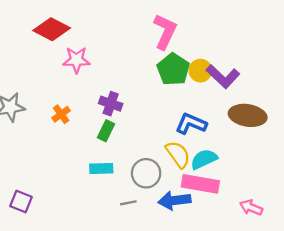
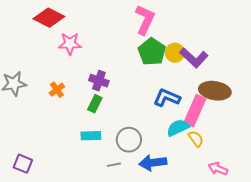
yellow semicircle: (178, 154) -> (196, 139), moved, size x0.7
pink rectangle: (200, 184) -> (195, 111), moved, turned -76

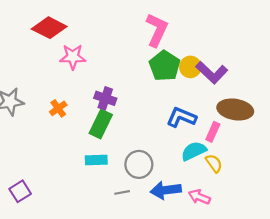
green rectangle: (95, 104) -> (101, 124), size x1.4
pink rectangle: (195, 111) -> (213, 132), size x0.6
purple square: (23, 164) -> (20, 191), turned 36
pink arrow: (218, 169) -> (199, 197), moved

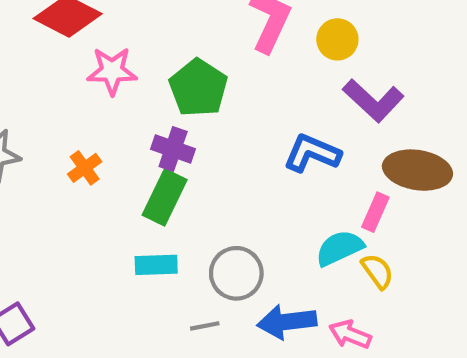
green pentagon: (165, 66) -> (198, 88), moved
yellow circle: (190, 67) -> (337, 39), moved
blue L-shape: (181, 117) -> (312, 153), moved

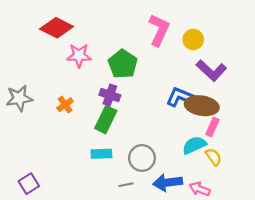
brown ellipse: (417, 170) -> (202, 106), moved

